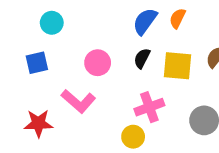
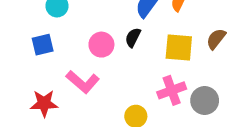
black semicircle: (142, 58) -> (133, 37), moved
pink cross: (149, 107) -> (172, 90), moved

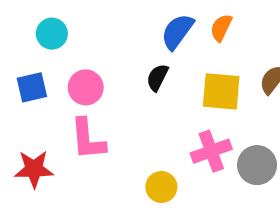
pink circle: (101, 45) -> (86, 87), moved
pink L-shape: (83, 82) -> (88, 139), turned 44

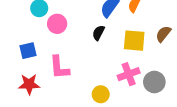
blue square: (32, 87) -> (28, 51), moved
pink circle: (86, 87) -> (57, 24), moved

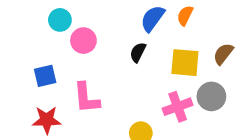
gray circle: (154, 82) -> (211, 96), moved

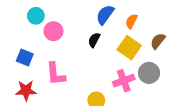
orange semicircle: (185, 16) -> (131, 21), moved
yellow square: (185, 63) -> (129, 48), turned 30
blue square: (45, 76) -> (25, 58), turned 35

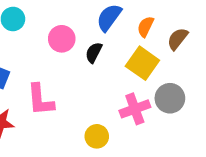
pink circle: (53, 31) -> (62, 39), moved
brown semicircle: (158, 41) -> (178, 39), moved

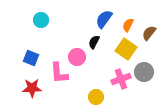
pink circle: (62, 39) -> (77, 57), moved

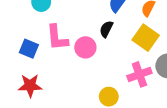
pink L-shape: (59, 73) -> (57, 38), moved

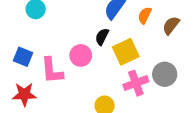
pink L-shape: (57, 38) -> (52, 70), moved
yellow square: (146, 38) -> (126, 52), moved, turned 30

